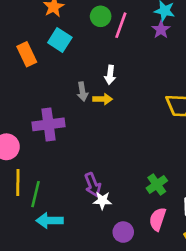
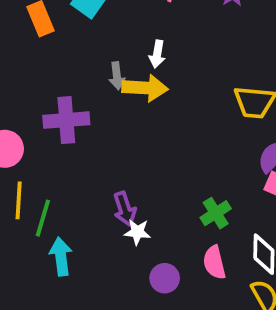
yellow arrow: (103, 99) -> (145, 88), size x1.6
pink semicircle: (158, 219) -> (214, 262), turned -35
cyan arrow: (50, 220) -> (61, 257), turned 80

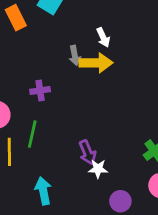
white arrow: (157, 54) -> (103, 37), turned -30
purple cross: (66, 120) -> (40, 90), size x0.6
green line: (43, 218) -> (32, 134), moved

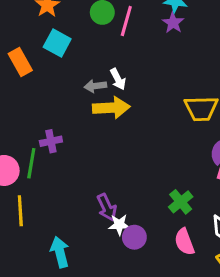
gray arrow: (75, 55) -> (95, 86), moved, turned 96
green line: (32, 134) -> (31, 163), moved
purple circle: (120, 201) -> (134, 237), moved

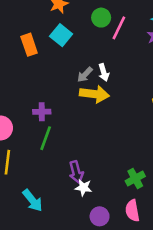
gray arrow: (95, 86) -> (85, 75), turned -49
green line: (31, 163) -> (46, 138), moved
purple circle: (134, 237) -> (100, 216), moved
cyan arrow: (60, 252) -> (33, 200), turned 145

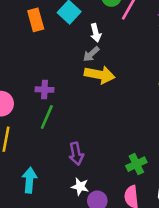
white arrow: (104, 73) -> (96, 33), moved
white star: (83, 188) -> (80, 187), moved
cyan arrow: (33, 200) -> (30, 180), turned -140

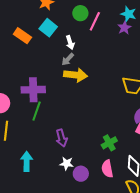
orange rectangle: (36, 20) -> (22, 36), turned -36
purple cross: (44, 90) -> (33, 90), size x1.6

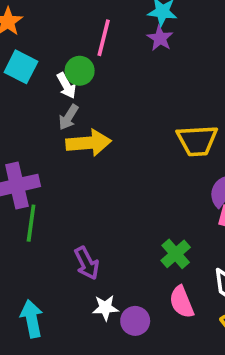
green circle: (80, 13) -> (80, 71), moved

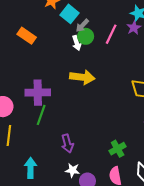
pink line: (104, 38) -> (111, 34), moved
cyan square: (21, 67) -> (70, 14), moved
gray arrow: (69, 117) -> (82, 26), moved

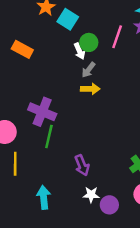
gray arrow: (82, 26) -> (88, 70), moved
yellow arrow: (82, 77) -> (90, 89), size x0.7
purple cross: (38, 93) -> (42, 112), turned 30

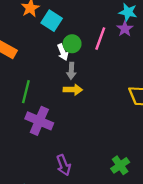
gray arrow: (88, 70) -> (71, 71), turned -35
purple cross: (42, 112) -> (39, 121), moved
green line: (49, 137) -> (26, 92), moved

